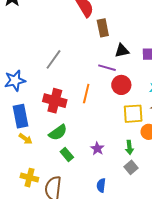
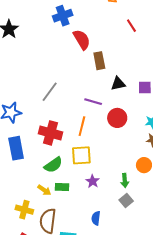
purple line: (107, 68) -> (93, 102), moved
yellow square: (133, 114) -> (81, 155), moved
yellow arrow: (25, 139) -> (44, 190), moved
green rectangle: (67, 155) -> (62, 187), turned -48

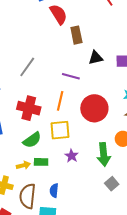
red circle: (117, 118) -> (94, 108), moved, size x1.4
green arrow: (125, 180) -> (104, 154), size x1.6
yellow arrow: (44, 190) -> (23, 165), turned -48
gray square: (126, 200) -> (112, 184), moved
blue semicircle: (96, 218) -> (54, 190), moved

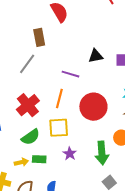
brown rectangle: (76, 35) -> (39, 37), moved
red cross: (29, 108) -> (28, 105), turned 35

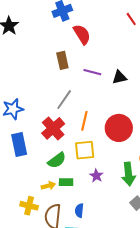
gray line: (27, 64) -> (64, 100), moved
purple line: (71, 74) -> (92, 72), moved

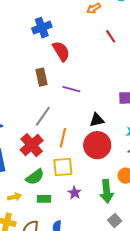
black triangle: (119, 77) -> (97, 120), moved
yellow arrow: (48, 186) -> (14, 197), moved

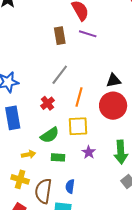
purple line: (71, 89) -> (88, 34), moved
red cross: (32, 145) -> (47, 103), size x0.6

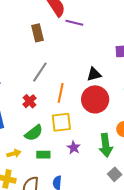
purple line: (88, 34) -> (74, 23), moved

